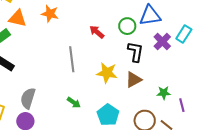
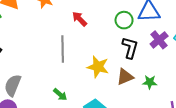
red arrow: (97, 32) -> (79, 19), moved
green star: (164, 93) -> (150, 82), moved

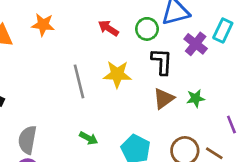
red arrow: (79, 19) -> (108, 28), moved
yellow star: (98, 67) -> (117, 74), moved

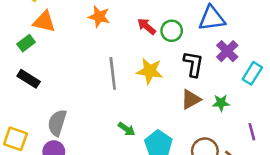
orange star: (43, 25) -> (99, 17), moved
green circle: (147, 29) -> (172, 31), moved
cyan rectangle: (223, 31) -> (252, 73), moved
green arrow: (88, 138) -> (127, 129), moved

